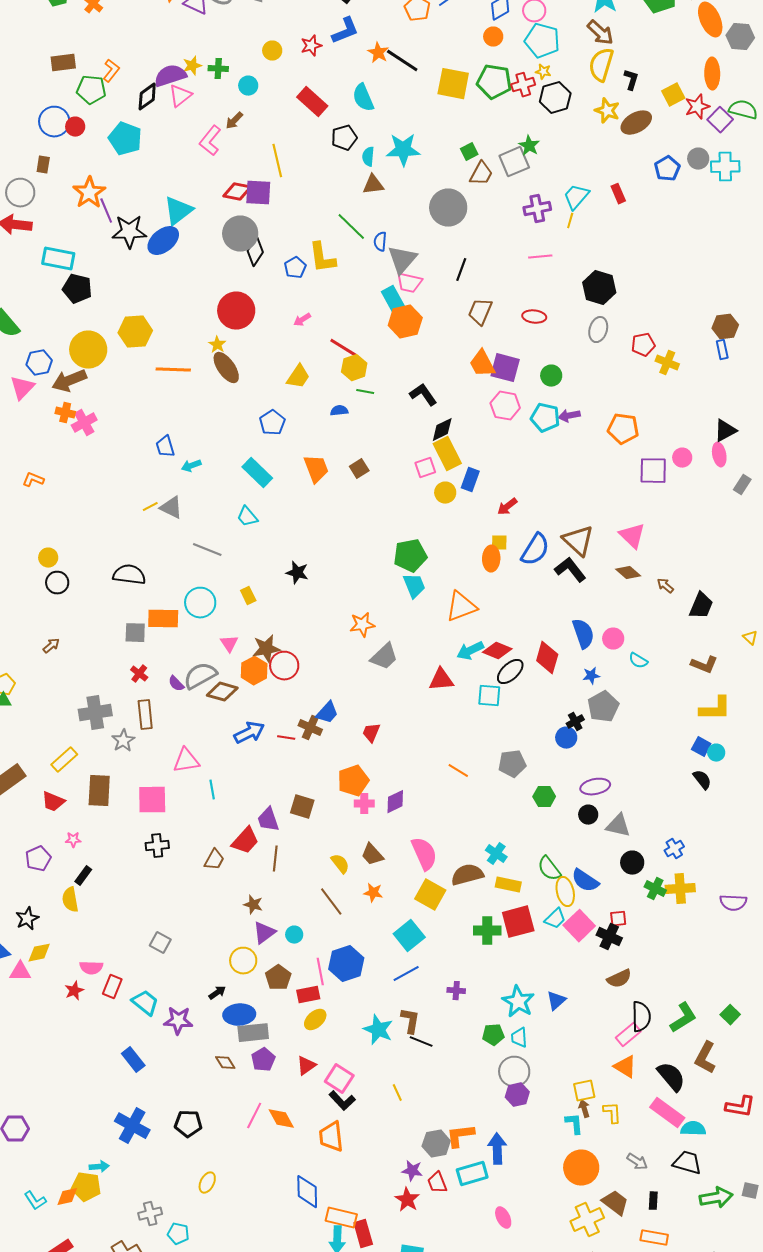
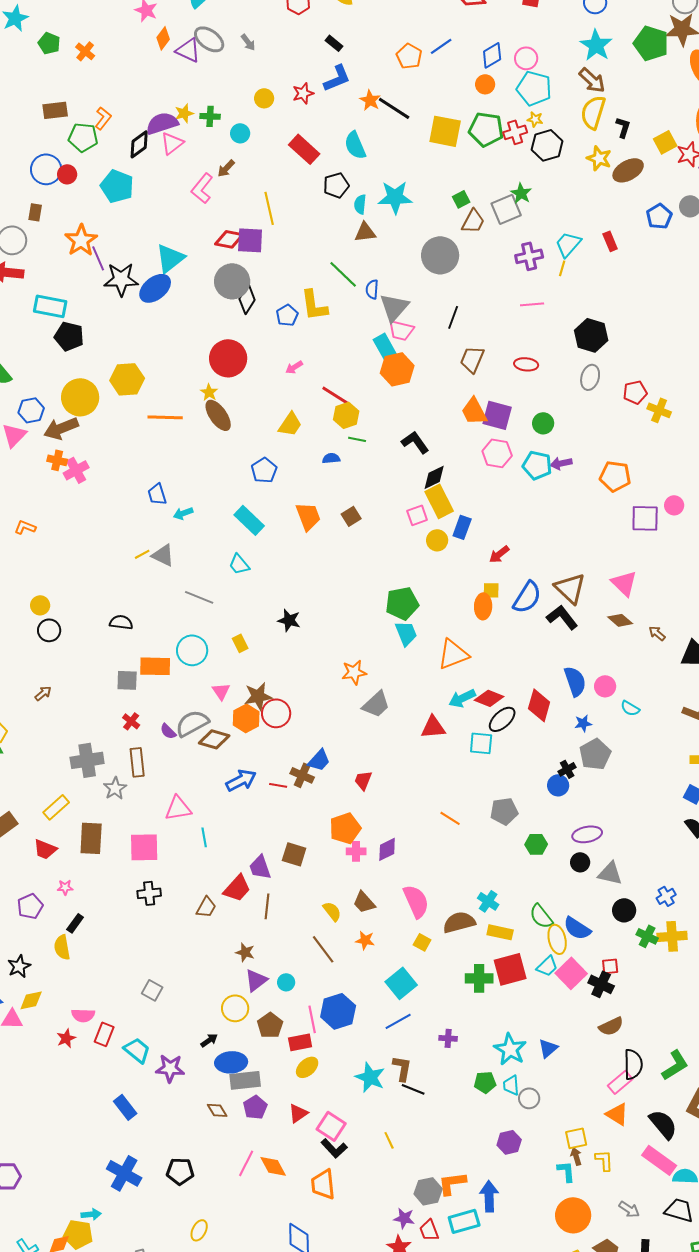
black semicircle: (129, 575) -> (121, 622), size x0.7
yellow square: (430, 895) -> (422, 942), size x0.6
gray circle: (514, 1072) -> (529, 1098), moved, size x0.7

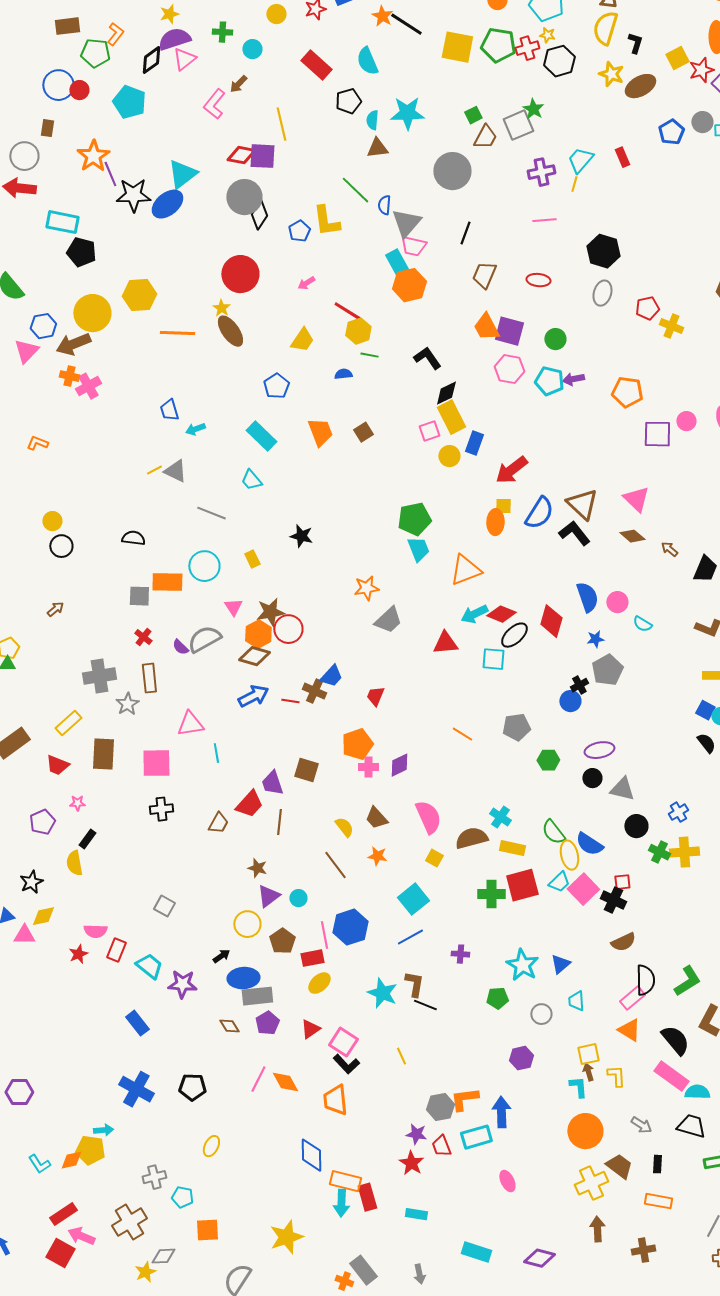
yellow star: (184, 113) -> (169, 14), moved
red arrow: (499, 554) -> (511, 470), size x1.6
brown diamond: (214, 739) -> (254, 656), moved
cyan trapezoid: (511, 1085) -> (576, 1001), moved

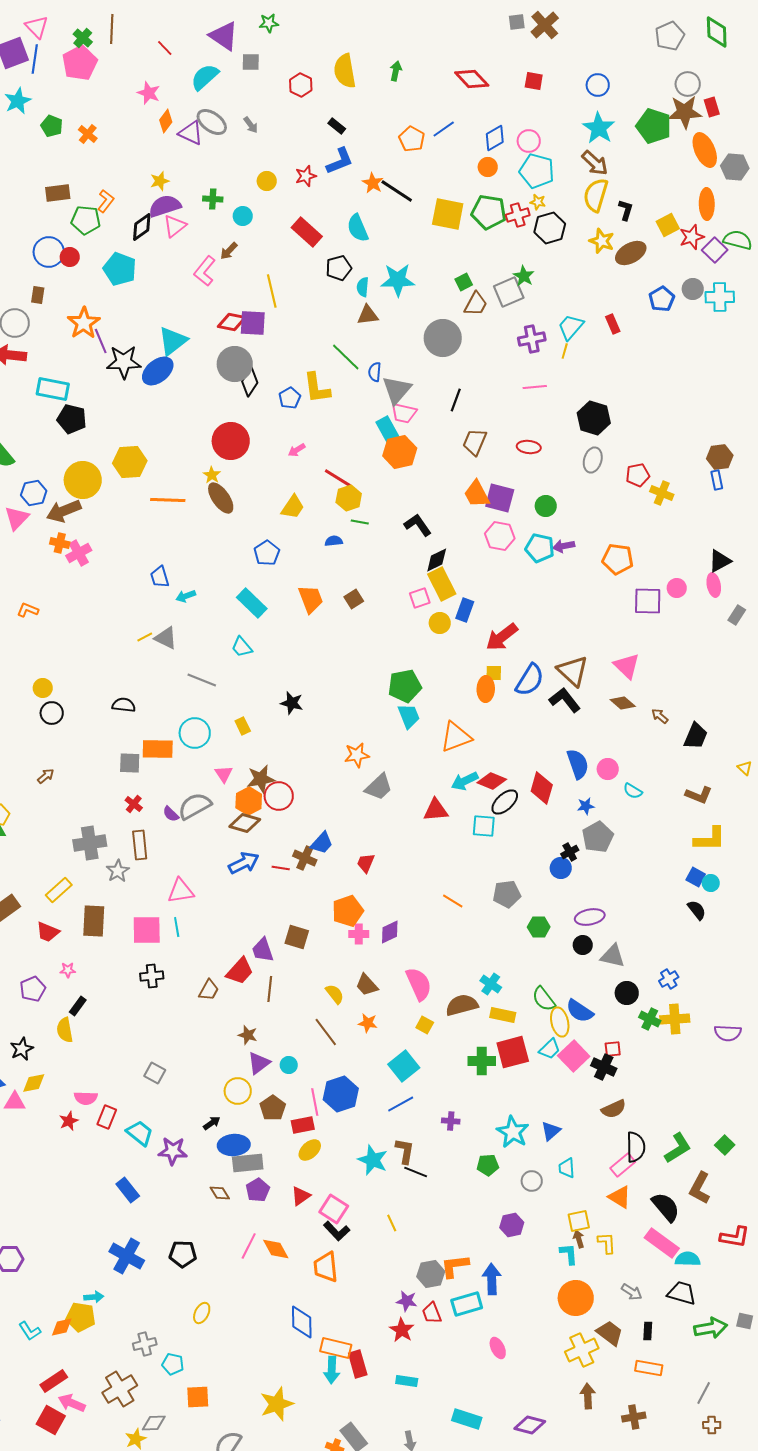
cyan line: (216, 753) -> (177, 927), moved

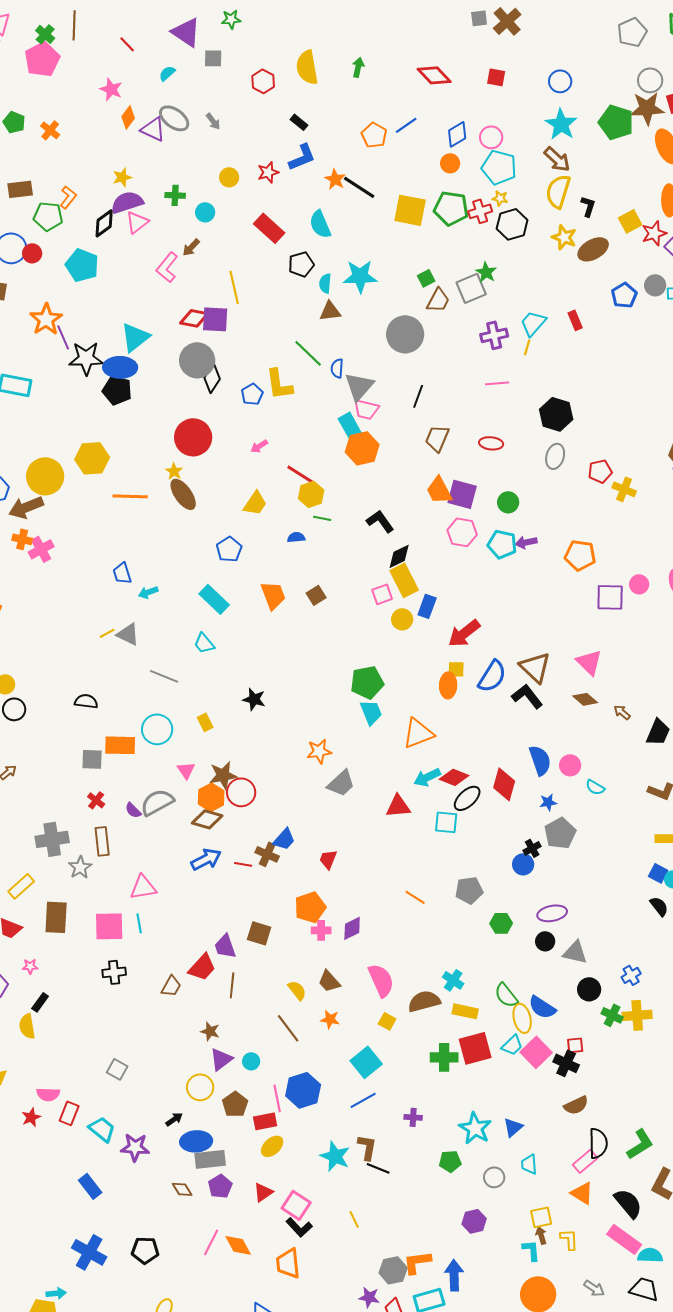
cyan semicircle: (205, 77) -> (167, 73), size x0.6
blue ellipse: (158, 371) -> (120, 367), turned 40
black pentagon: (72, 419) -> (117, 390), moved

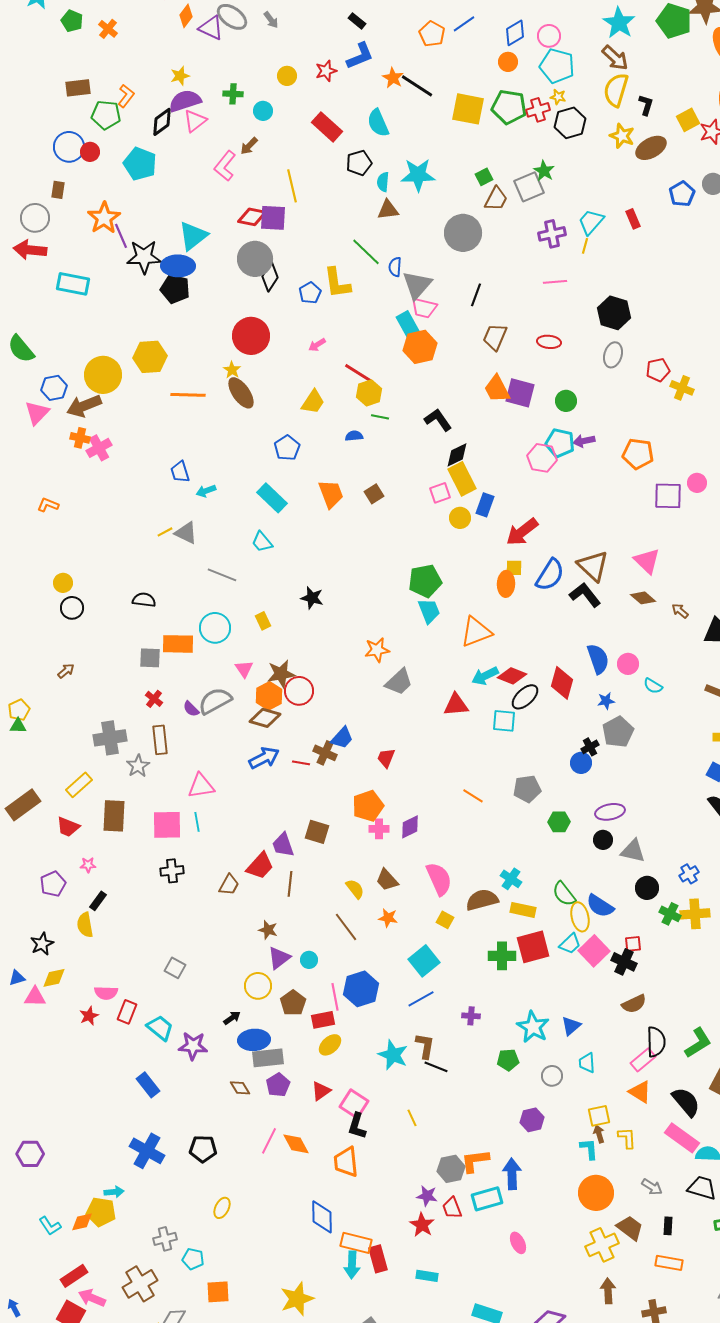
pink hexagon: (462, 532) -> (542, 458), moved
black L-shape: (299, 1227) -> (357, 1126), turned 60

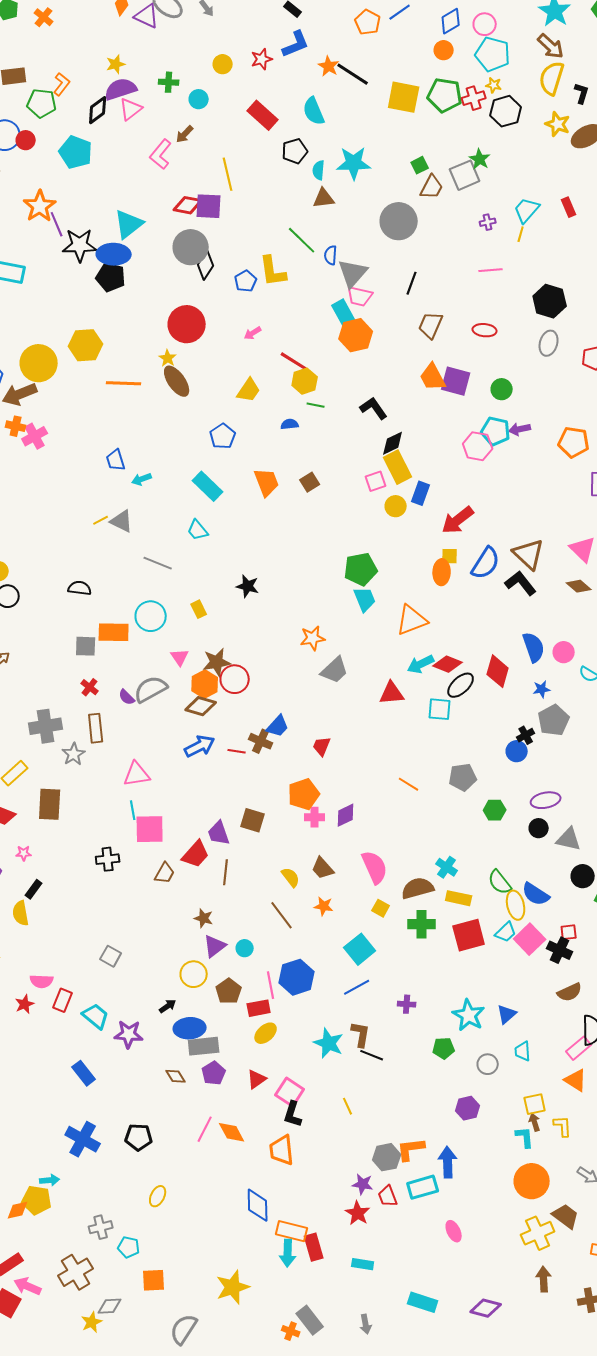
purple cross: (552, 234) -> (488, 222), size x0.6
pink square: (167, 825) -> (150, 829), moved
green cross: (502, 956) -> (422, 924), moved

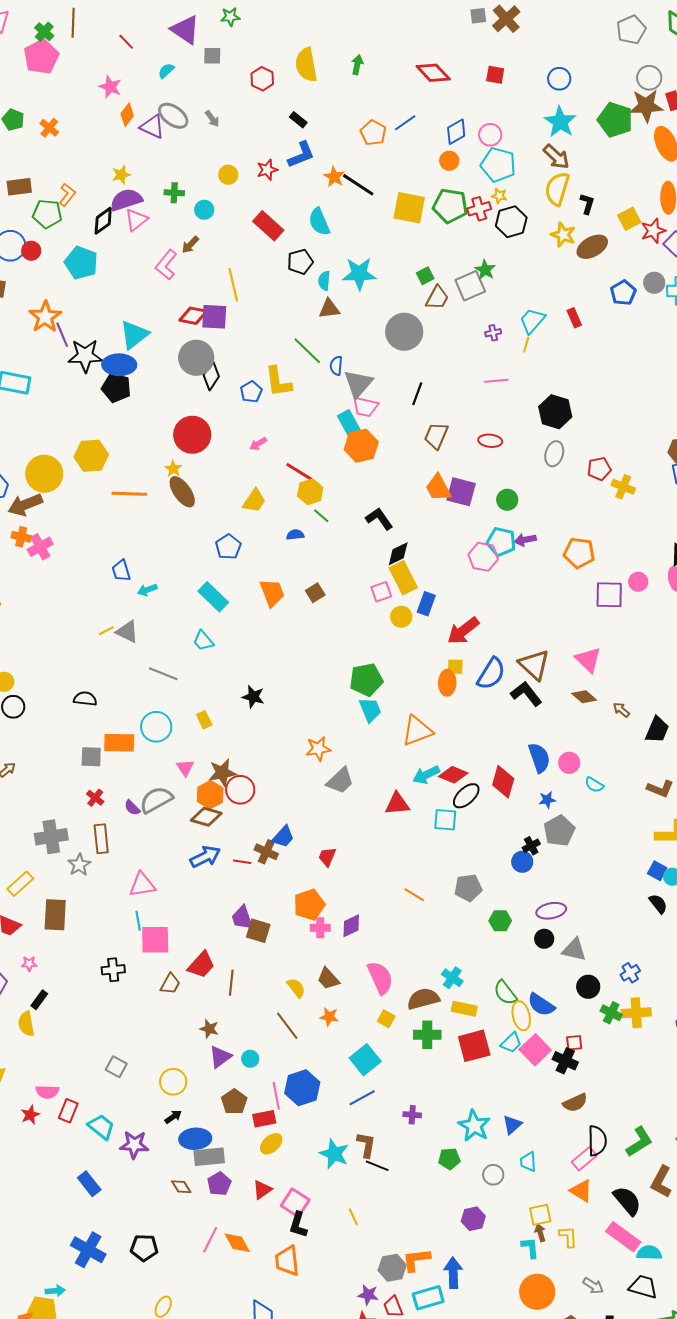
green line: (316, 405) -> (321, 516), turned 30
purple trapezoid: (219, 833) -> (242, 918), moved
yellow circle: (194, 974) -> (173, 1082), moved

